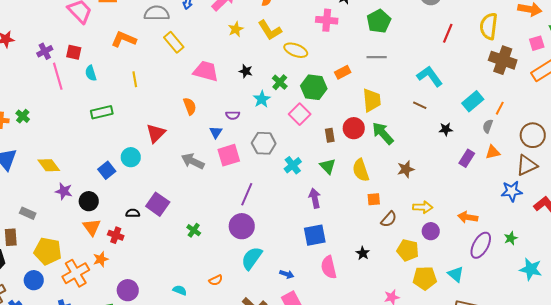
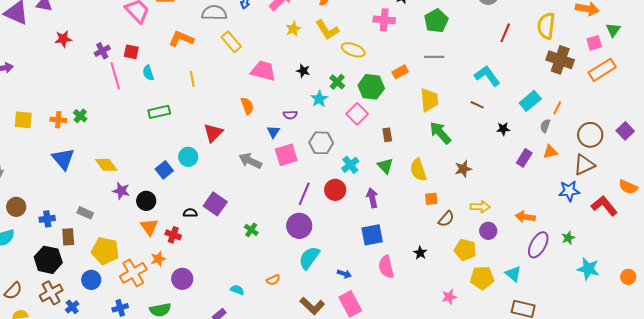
red circle: (354, 128) -> (335, 190), moved
purple circle: (128, 290) -> (182, 279), moved

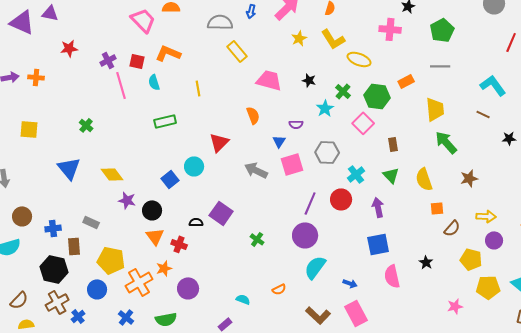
orange L-shape: (181, 39) -> (168, 53), moved
orange cross: (58, 120) -> (36, 77), moved
blue cross: (120, 308) -> (126, 317), turned -35

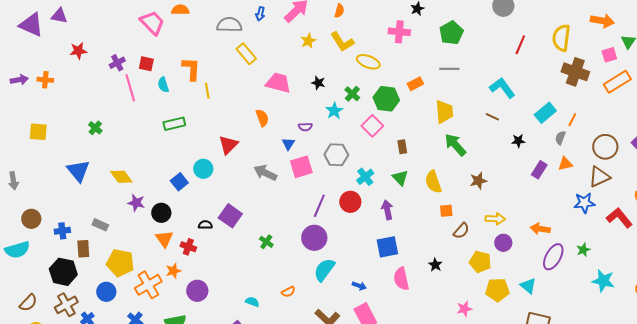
orange L-shape: (168, 53) -> (191, 69), moved, turned 70

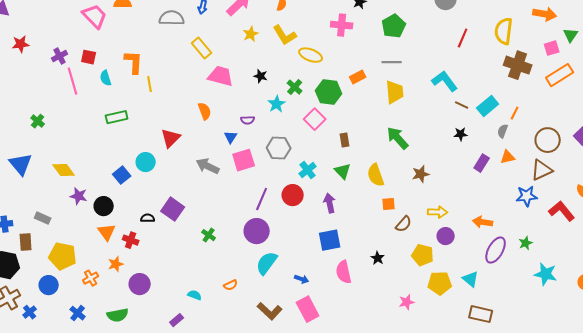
yellow rectangle: (246, 54) -> (202, 48), moved
yellow trapezoid: (444, 112) -> (395, 92), moved
brown line: (492, 117) -> (462, 105), moved
orange cross: (148, 285) -> (91, 278), size x0.6

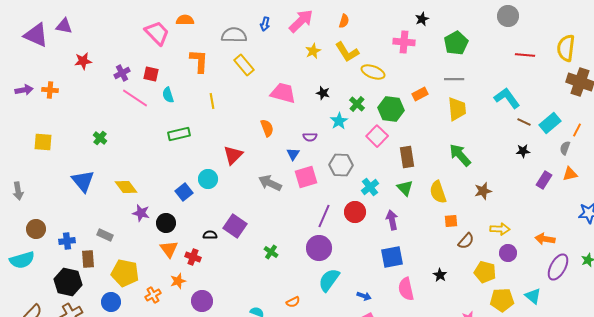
red line: (463, 38) -> (525, 55), turned 72
yellow rectangle: (202, 48) -> (244, 65), moved
orange L-shape: (134, 62) -> (199, 61), moved
pink line: (73, 81) -> (135, 98), turned -40
brown rectangle: (345, 140) -> (407, 157), size x1.5

